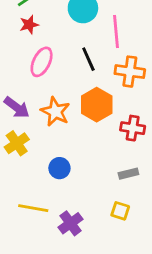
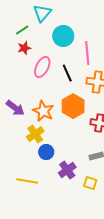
pink ellipse: (42, 62) -> (42, 67), moved
yellow cross: (17, 143) -> (35, 134), moved
purple cross: (71, 223) -> (67, 170), moved

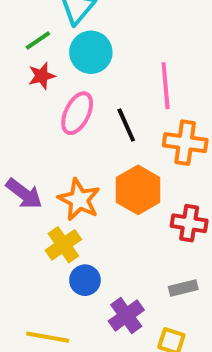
cyan circle: (63, 36) -> (91, 52), moved

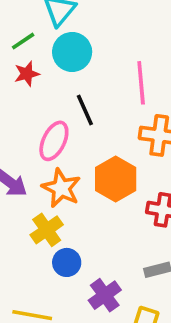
pink ellipse: (77, 113) -> (54, 141), moved
black line: (126, 125) -> (85, 110), moved

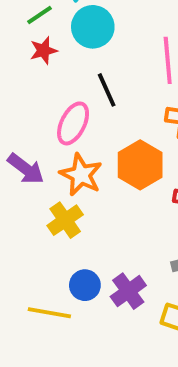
blue circle: (67, 262) -> (85, 285), moved

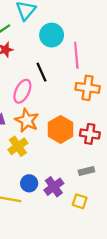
cyan circle: (93, 27) -> (52, 35), moved
orange hexagon: (140, 165) -> (61, 129), moved

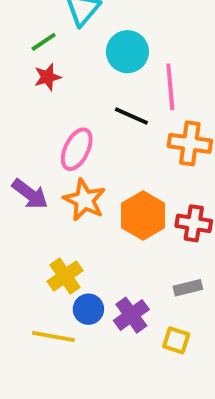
black line: (41, 72) -> (131, 116), moved, turned -42
yellow cross: (18, 146) -> (65, 276), moved

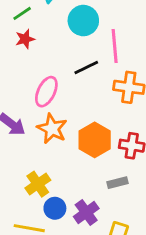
black line: (131, 116) -> (86, 67), turned -50
gray rectangle: (188, 288) -> (117, 183), moved

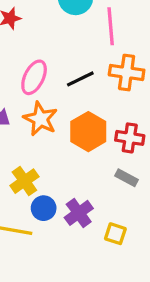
black line: (86, 67) -> (80, 79), moved
gray rectangle: (117, 183) -> (127, 178), moved, turned 42

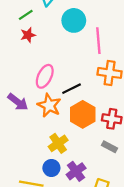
black line: (80, 79) -> (72, 89), moved
yellow cross: (24, 181) -> (58, 143), moved

